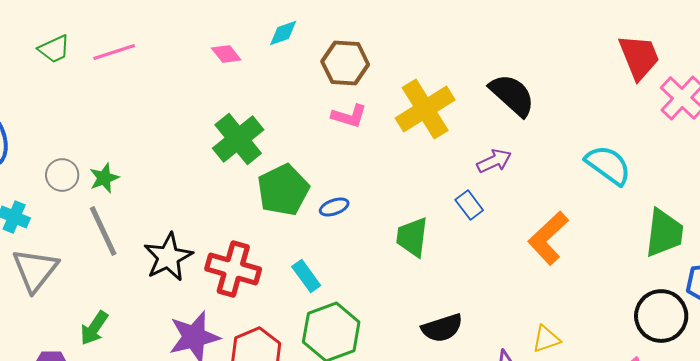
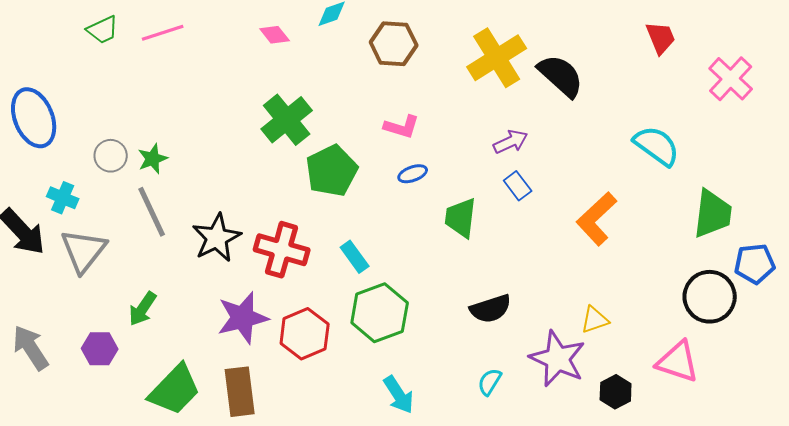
red trapezoid: (639, 57) -> (661, 38), moved, size x0.7
yellow cross: (425, 109) -> (497, 58), moved
pink L-shape: (349, 116) -> (402, 127), moved
purple arrow: (494, 161) -> (511, 142), moved
blue ellipse: (334, 207) -> (413, 174), moved

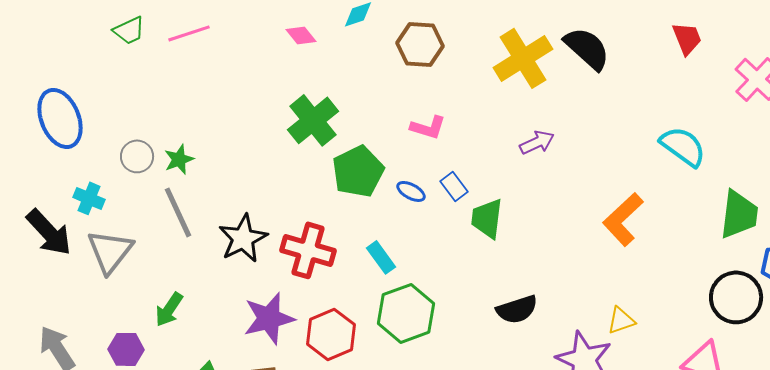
black semicircle: (561, 76) -> (587, 48), moved
blue ellipse: (413, 174) -> (411, 191), moved, turned 48
blue rectangle: (518, 186) -> (454, 186), moved

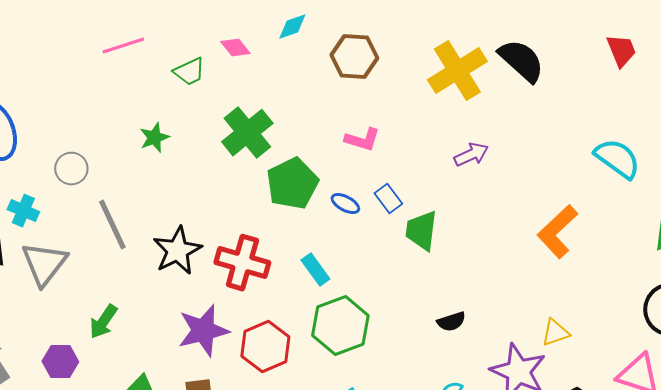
green trapezoid: (129, 30) -> (189, 72), moved
green star: (179, 159) -> (154, 138), moved
black semicircle: (517, 309) -> (451, 322), size x0.7

